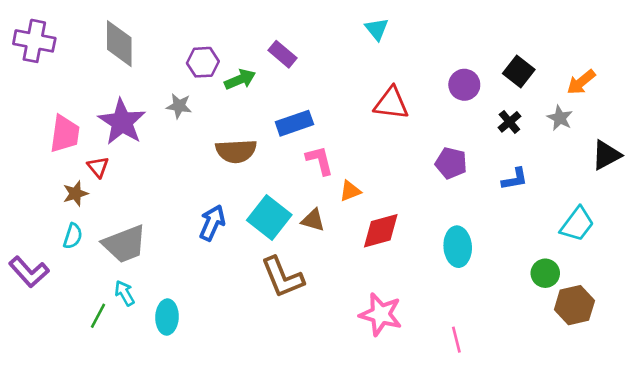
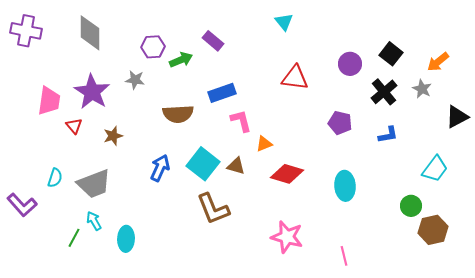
black cross: (509, 122) -> (384, 92), size x1.5
brown star: (75, 194) -> (113, 136), moved
red diamond: (381, 231) -> (287, 174), turned 32

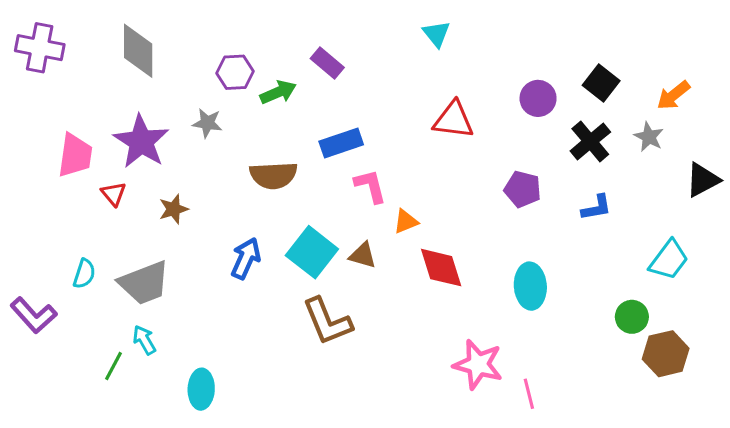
red diamond: (287, 174) -> (441, 268), turned 56
pink star: (287, 237) -> (478, 364), moved
cyan ellipse: (126, 239) -> (201, 389), moved

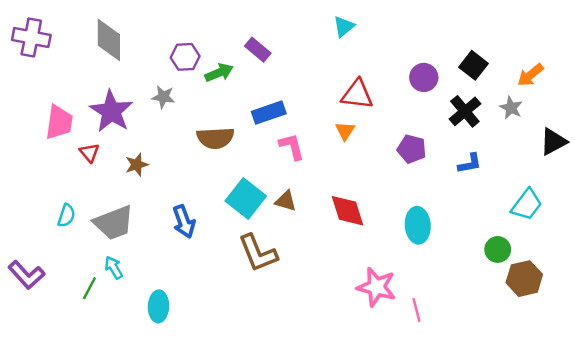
cyan triangle: (437, 34) -> (344, 27), turned 30
orange triangle: (406, 221) -> (345, 131), moved, turned -35
blue arrow: (246, 258) -> (184, 222), moved, turned 136
purple L-shape: (34, 315) -> (26, 275), moved

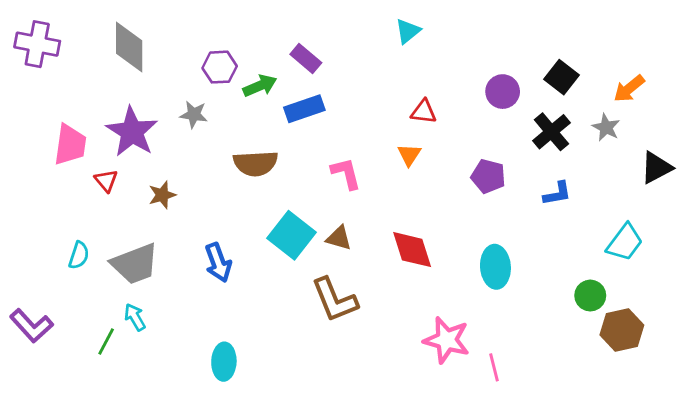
red triangle: (357, 94) -> (424, 112), size x0.7
blue rectangle: (269, 113) -> (304, 109), moved
brown L-shape: (258, 253) -> (335, 300), moved
cyan ellipse: (158, 306) -> (224, 362), moved

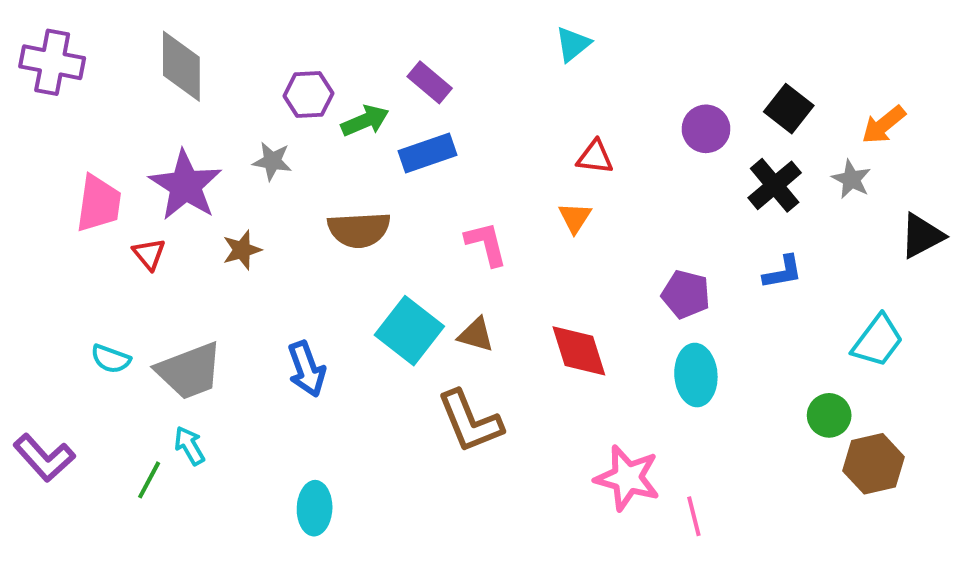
purple pentagon: (488, 176) -> (686, 294), moved
brown star: (162, 195) -> (242, 250), moved
cyan semicircle: (79, 255) -> (111, 359), turned 92

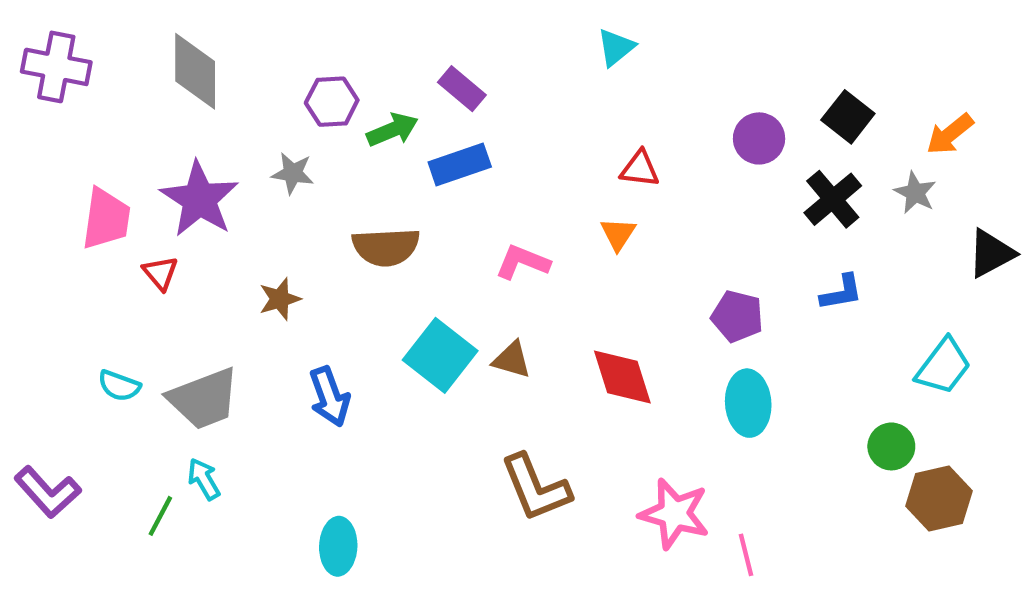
pink L-shape: (486, 244) -> (523, 262), turned -54
brown star: (242, 250) -> (280, 299), moved
brown L-shape: (470, 421) -> (536, 488), moved

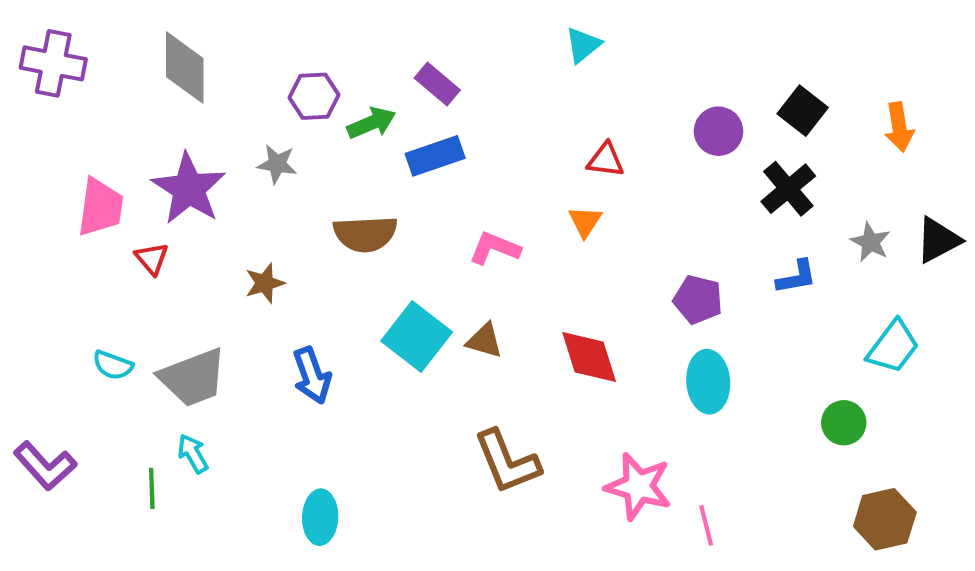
orange arrow: (950, 134) -> (899, 127), turned -60
gray star: (915, 193) -> (870, 242), moved
brown hexagon: (939, 499) -> (885, 519), moved
green line: (160, 516) -> (152, 488), turned -30

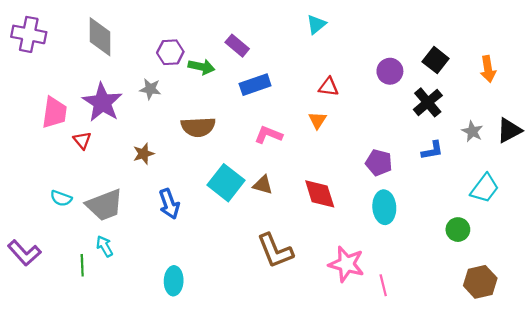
green arrow: (371, 123) -> (202, 67), turned 35
blue rectangle: (435, 156) -> (255, 85), moved

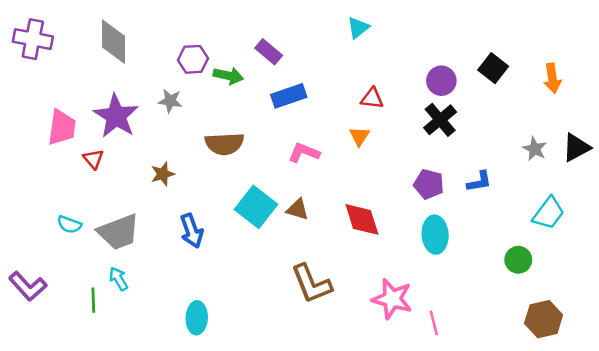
black cross: (428, 102) -> (440, 120), moved
blue L-shape: (432, 150) -> (479, 182), moved

